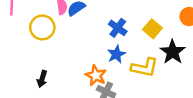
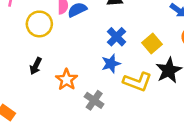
orange star: (96, 75) -> (67, 80), moved
black arrow: (42, 79) -> (36, 66), moved

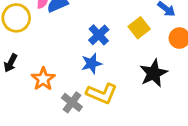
yellow square: (152, 43) -> (139, 28), moved
yellow L-shape: (137, 82) -> (102, 94), moved

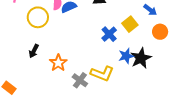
blue cross: (99, 35) -> (109, 34), moved
blue star: (92, 64) -> (126, 56), moved

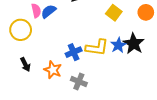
blue cross: (109, 34) -> (74, 52), moved, turned 35
black arrow: (34, 51) -> (25, 64), turned -40
yellow L-shape: (102, 74) -> (97, 48), moved

